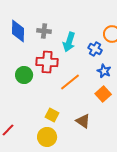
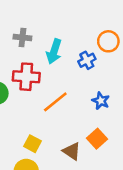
blue cross: (95, 49) -> (87, 60), turned 32
blue star: (104, 71) -> (101, 101), moved
orange square: (103, 94) -> (97, 139), moved

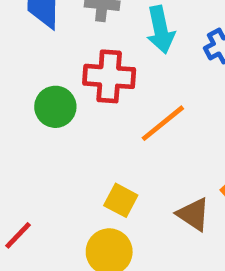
cyan arrow: (54, 51) -> (161, 30), turned -30

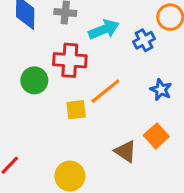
cyan arrow: (161, 30) -> (104, 29), turned -100
yellow square: (121, 200) -> (76, 110), moved, turned -35

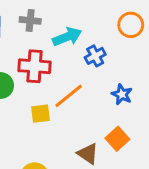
blue cross: (144, 40) -> (95, 56), moved

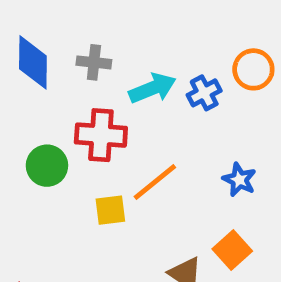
blue cross: (95, 56) -> (204, 93), moved

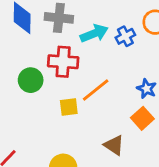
gray cross: (94, 62) -> (59, 18), size x1.4
orange square: (232, 250) -> (142, 118), moved

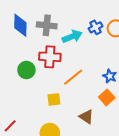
blue cross: (125, 36) -> (96, 27), moved
yellow square: (69, 107) -> (54, 99), moved

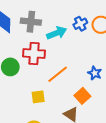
orange square: (107, 97) -> (82, 96), moved

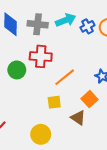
cyan arrow: (57, 33) -> (66, 20), moved
yellow square: (38, 97) -> (54, 102), moved

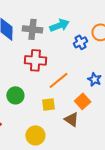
blue cross: (87, 26) -> (81, 42), moved
green circle: (17, 70) -> (15, 95), moved

